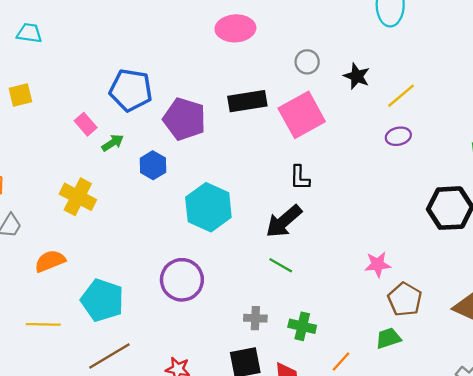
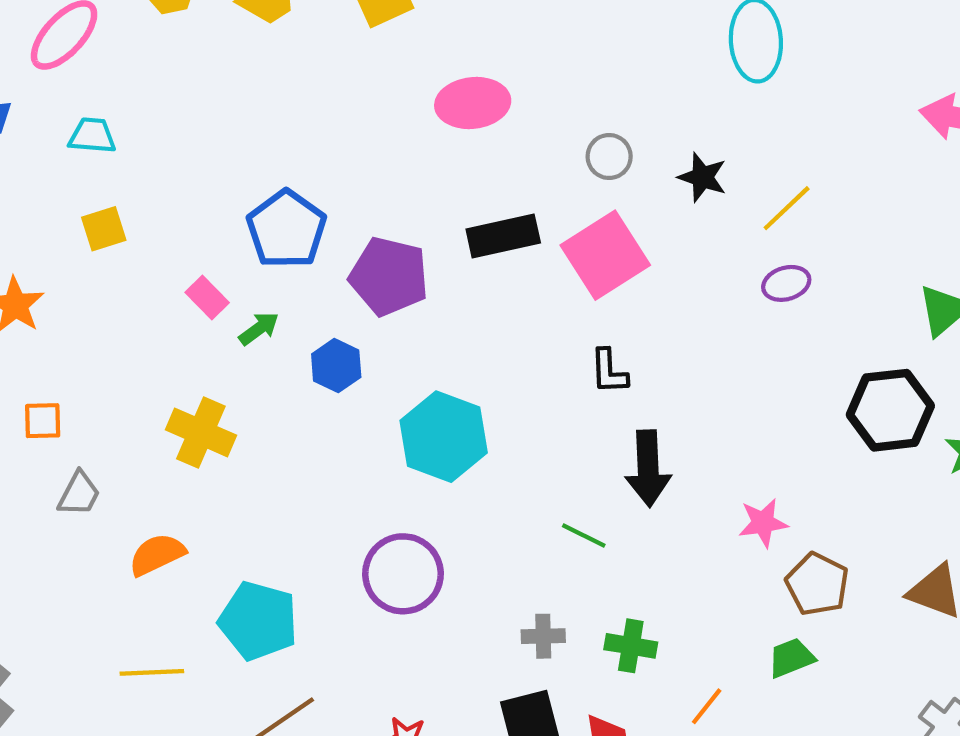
blue pentagon: (131, 90) -> (286, 229), turned 30
yellow square: (20, 95) -> (104, 229), moved
black arrow: (284, 221) -> (648, 468), moved, turned -48

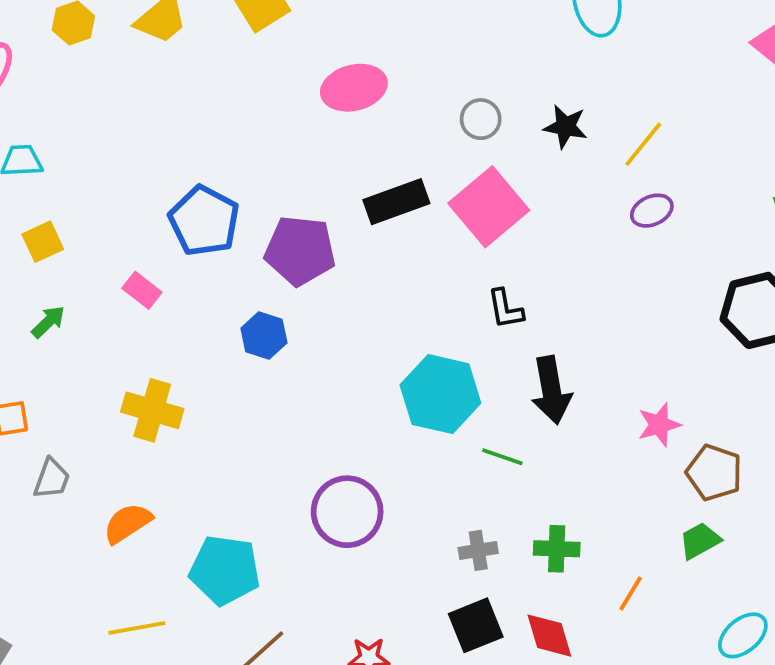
green arrow: (259, 329) -> (48, 322), moved
cyan hexagon: (444, 437) -> (440, 394), moved

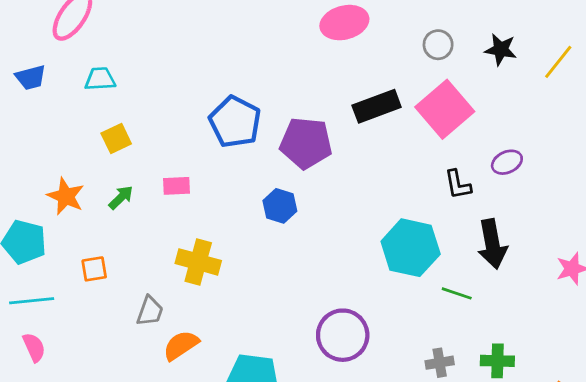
purple ellipse: (652, 211) -> (507, 162), moved
pink rectangle: (142, 290) -> (177, 186), moved, turned -40
gray trapezoid: (52, 479) -> (150, 311), moved

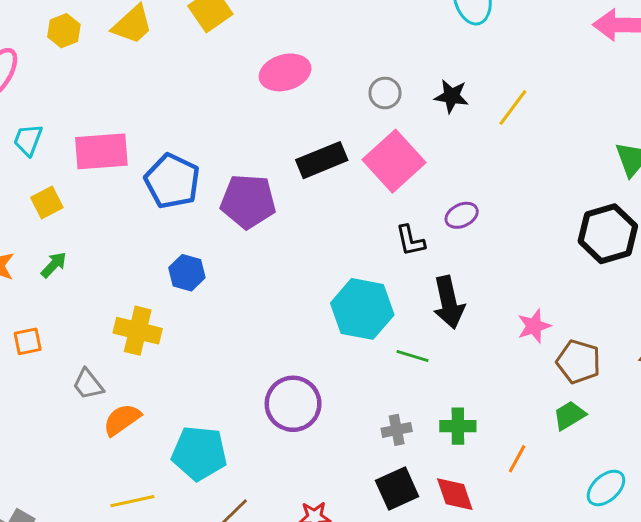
cyan trapezoid: (100, 79) -> (28, 140), turned -64
pink rectangle: (177, 186) -> (101, 151), moved, size x1.8
blue hexagon: (280, 206) -> (187, 273), moved
gray trapezoid: (150, 311) -> (88, 384), turned 124

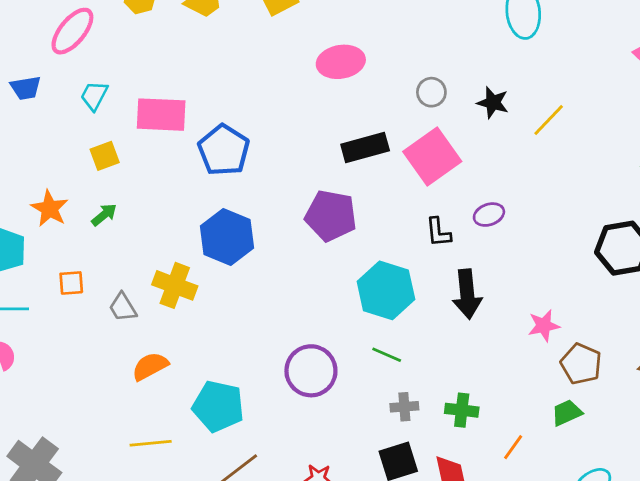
purple pentagon: (248, 201) -> (331, 216), moved
blue hexagon: (187, 273) -> (227, 237), size x1.6
green line: (413, 356) -> (387, 355), moved
gray trapezoid: (88, 384) -> (123, 307), moved

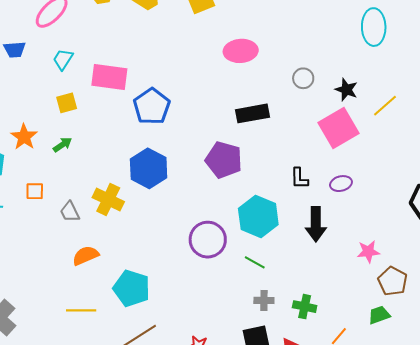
pink square: (432, 157) -> (338, 128), moved
purple ellipse: (489, 215) -> (341, 184), moved
purple circle: (311, 371) -> (208, 240), moved

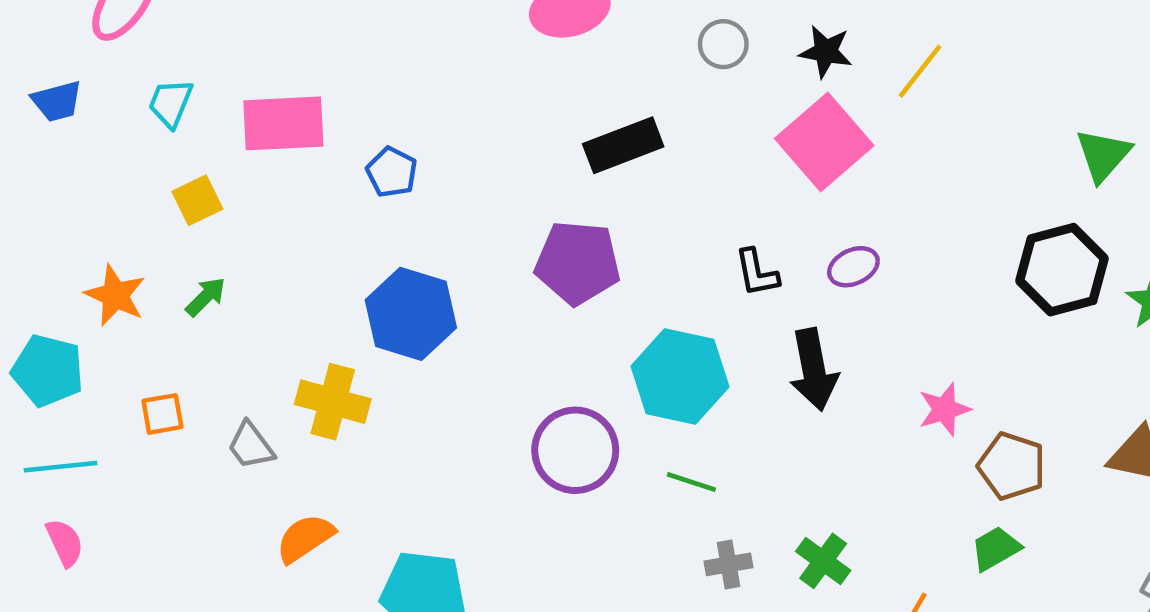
blue pentagon: (152, 106) -> (392, 172), size x0.6
green cross: (305, 307) -> (823, 561), turned 35

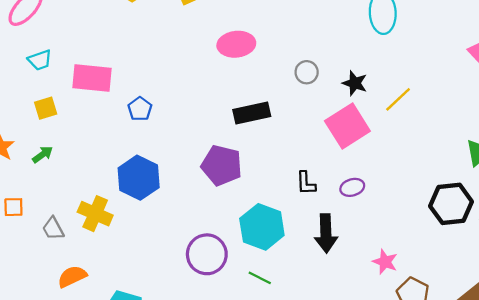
cyan trapezoid: (171, 103) -> (40, 60), turned -140
pink star: (944, 409) -> (385, 262), turned 30

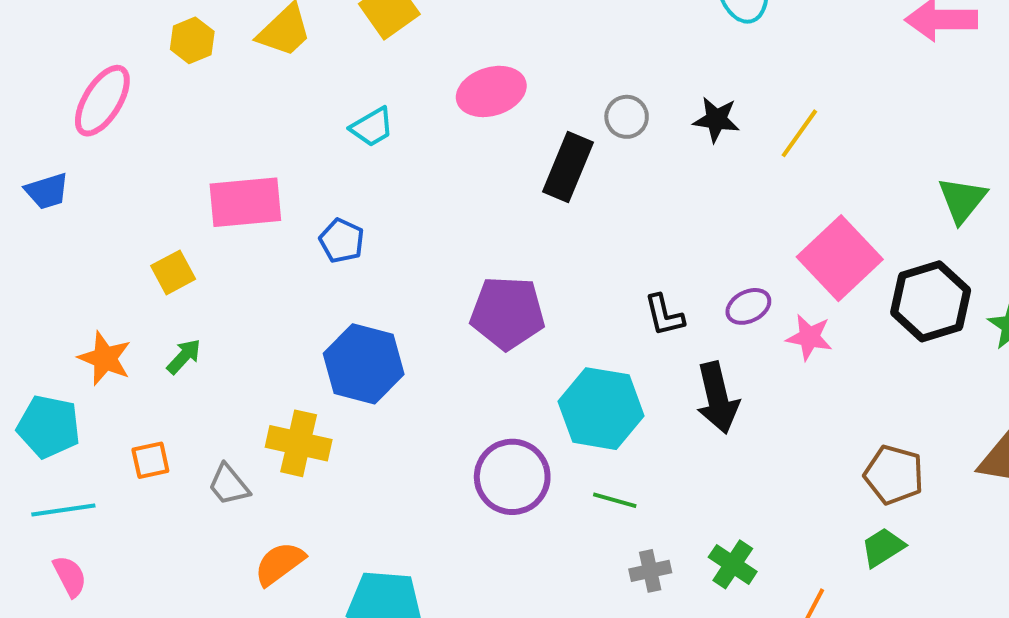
cyan trapezoid: (40, 60) -> (372, 127), moved
black rectangle: (252, 113) -> (568, 167), moved, turned -44
pink square: (347, 126) -> (840, 258), moved
pink star: (385, 262) -> (809, 337), moved

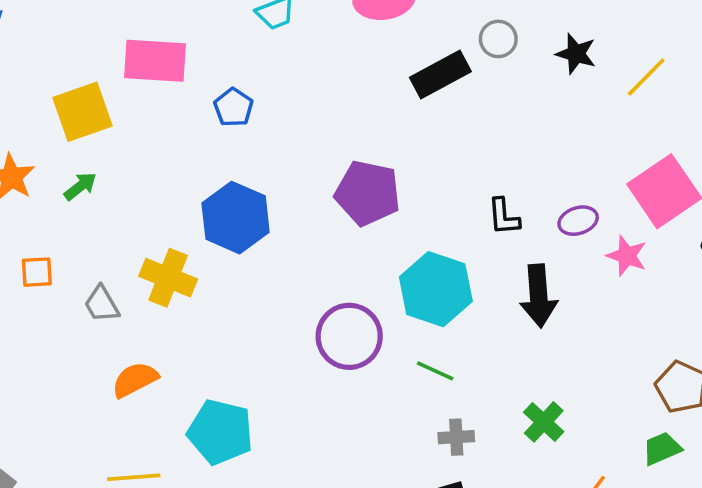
black rectangle: (568, 167) -> (440, 75), turned 30
yellow square: (173, 272) -> (83, 112), size x1.6
green cross: (733, 564) -> (544, 422), moved

